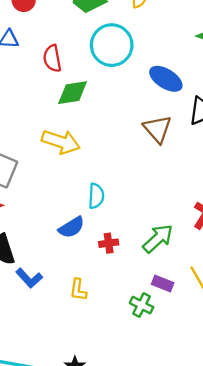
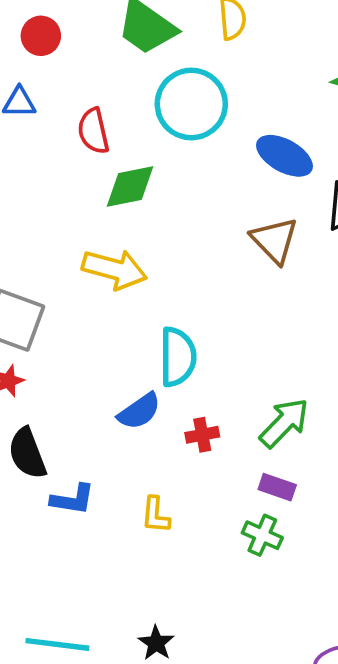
cyan semicircle: (96, 196) -> (178, 357), size x1.4
blue L-shape: (29, 278) -> (73, 499), turned -36
purple rectangle: (163, 284) -> (277, 487), moved

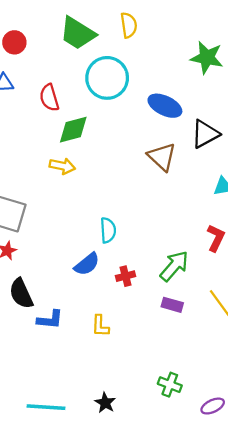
yellow arrow: (114, 269) -> (62, 166), moved, size x0.7
cyan semicircle: (178, 357) -> (108, 230), size x0.7
green cross: (262, 535) -> (170, 385), moved

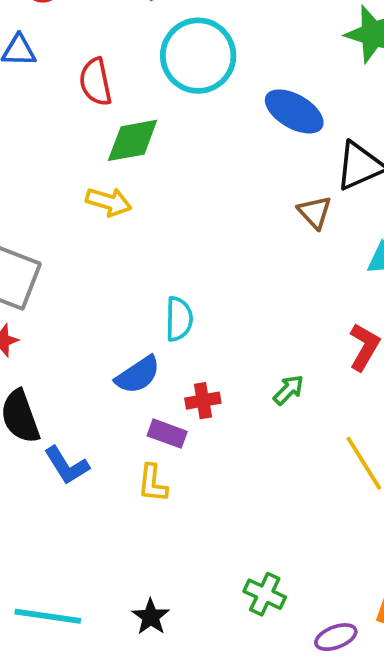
brown triangle: (162, 157) -> (315, 212), moved, size x0.7
green arrow: (174, 266) -> (289, 390), size x0.6
purple rectangle: (172, 305) -> (167, 434), moved
blue L-shape: (50, 320) -> (67, 465), turned 48

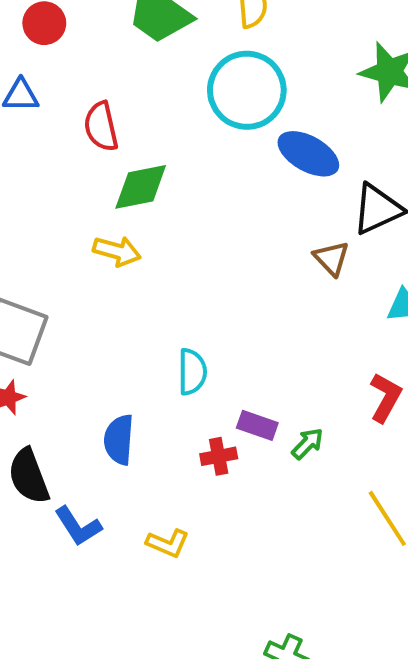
cyan circle: (198, 56) -> (247, 90), moved
blue semicircle: (138, 375) -> (119, 440), moved, turned 129
purple rectangle: (167, 434) -> (257, 425), moved
yellow L-shape: (153, 483) -> (168, 543), turned -72

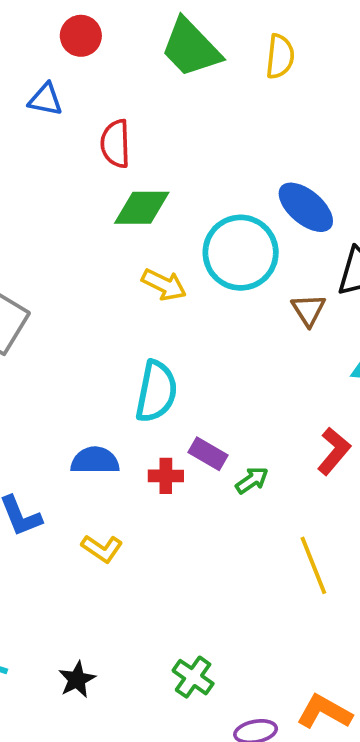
cyan circle: (247, 90) -> (241, 253), moved
yellow arrow: (117, 251) -> (164, 285), moved
cyan semicircle: (192, 372) -> (156, 391), size x1.4
blue semicircle: (119, 440) -> (95, 461), moved, turned 75

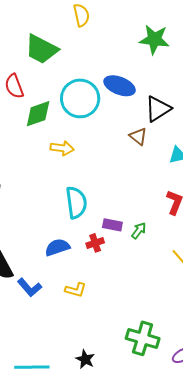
green trapezoid: (191, 48) -> (41, 49), moved
cyan circle: (241, 253) -> (80, 98), moved
green cross: (193, 677) -> (143, 338), size x1.5

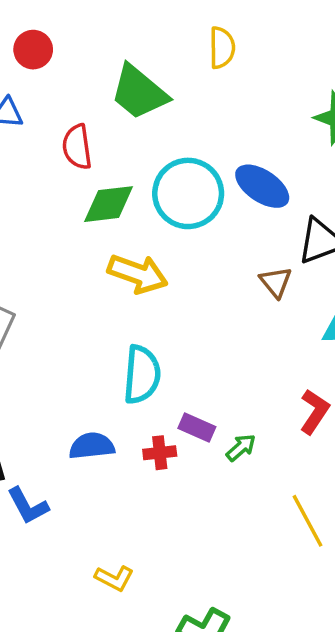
yellow arrow: (62, 148) -> (138, 274), size x1.4
yellow L-shape: (76, 290) -> (114, 578), moved

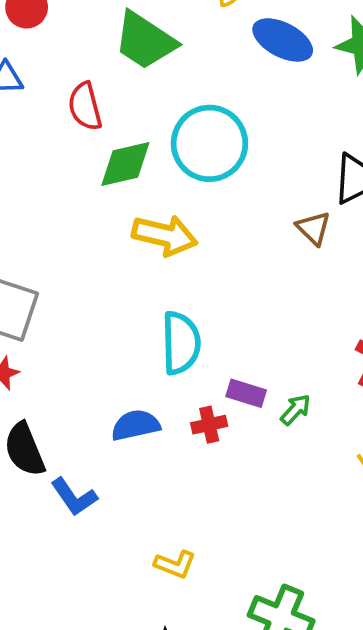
blue ellipse: (262, 186) -> (283, 40), moved

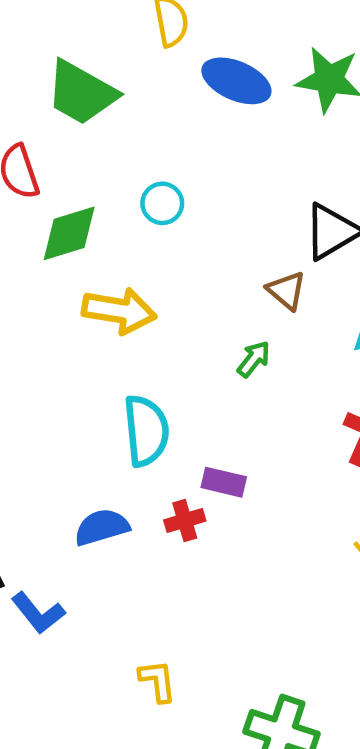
cyan circle: (209, 143) -> (162, 203), size x0.5
green arrow: (296, 410) -> (254, 359), moved
yellow L-shape: (175, 564) -> (158, 681), turned -114

